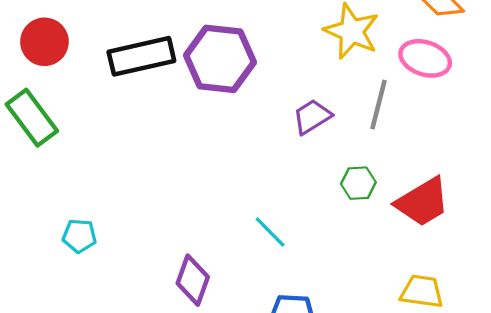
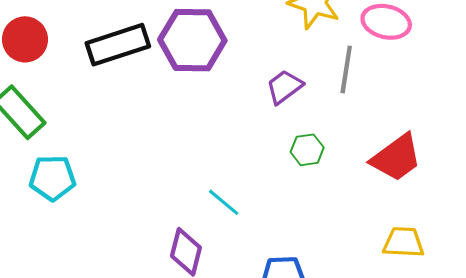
green hexagon: (358, 183) -> (307, 150), moved
cyan line: (270, 232) -> (224, 202), moved
cyan pentagon: (79, 236) -> (52, 178), moved, size x1.4

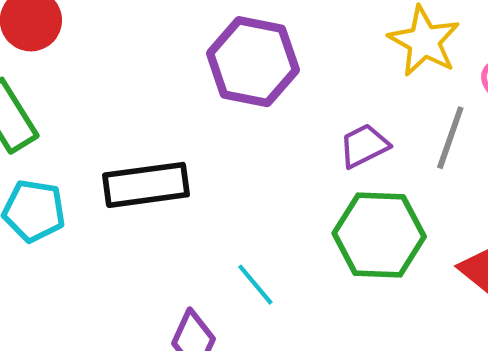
black rectangle: (118, 45) -> (146, 185), moved
green hexagon: (307, 150) -> (379, 235), size x2.0

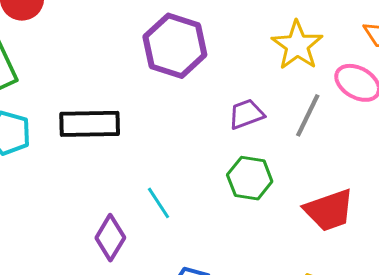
green hexagon: (379, 235) -> (250, 178), size x0.7

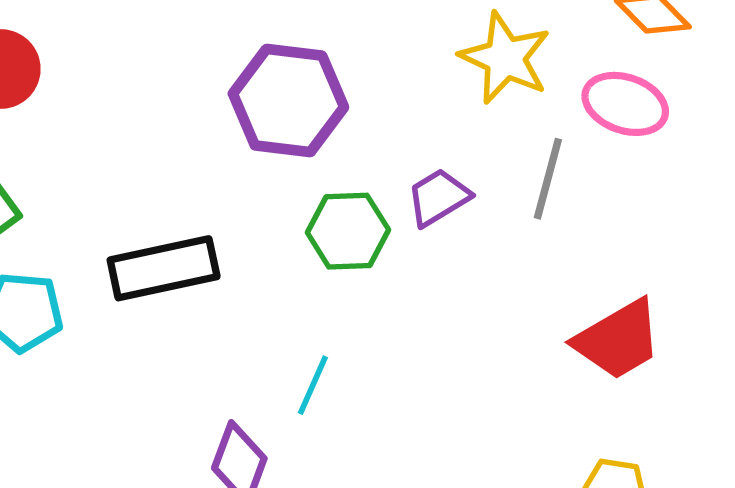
green hexagon: (250, 178) -> (348, 231), moved
cyan line: (158, 203) -> (313, 385), turned 68

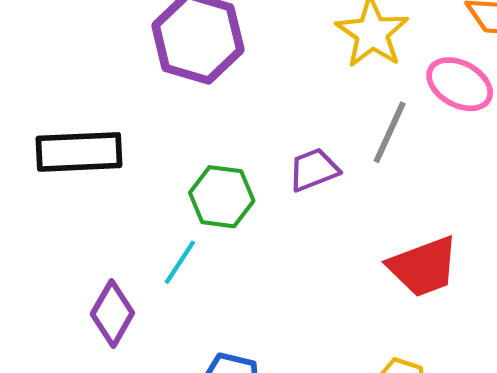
purple trapezoid: (438, 197) -> (314, 170), moved
green hexagon: (348, 231) -> (222, 197), moved

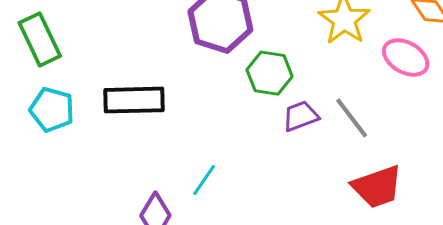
gray line: (390, 132) -> (352, 118), moved, turned -63
green hexagon: (222, 197) -> (270, 73), moved

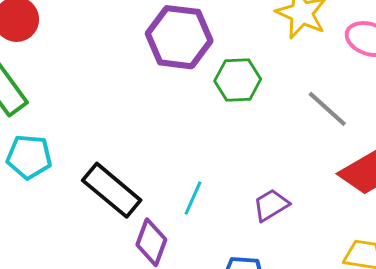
black rectangle: (134, 100) -> (112, 190), moved, turned 52
purple trapezoid: (301, 116) -> (271, 205), moved

